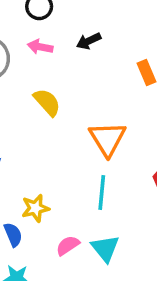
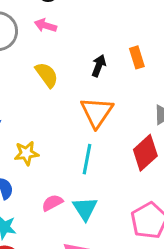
black arrow: (89, 41) -> (99, 66), moved, turned 130
yellow star: (35, 208) -> (26, 153), moved

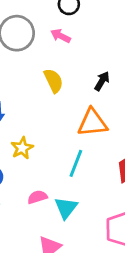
orange triangle: (97, 112) -> (92, 123), turned 40
yellow star: (26, 153) -> (22, 148), turned -30

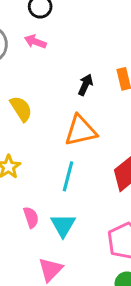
yellow semicircle: (53, 81) -> (21, 109), moved
pink semicircle: (37, 197) -> (31, 217), turned 96

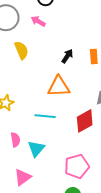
yellow semicircle: (21, 109) -> (21, 50), moved
cyan line: (68, 176) -> (45, 116), turned 72

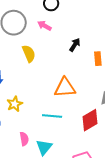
black arrow: (67, 56) -> (75, 45), moved

